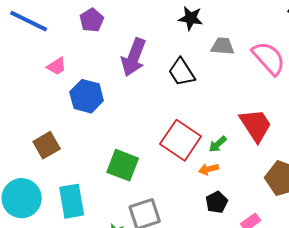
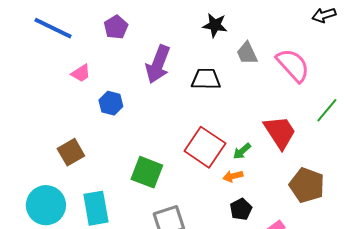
gray trapezoid: (223, 46) -> (247, 53), turned -120
black trapezoid: (182, 72) -> (206, 79), turned 124
blue hexagon: (87, 96) -> (111, 103), size x0.7

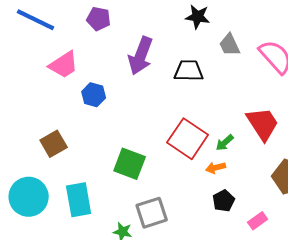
purple pentagon: (116, 27) -> (99, 19), turned -30
pink trapezoid: (81, 73) -> (64, 65), size x1.5

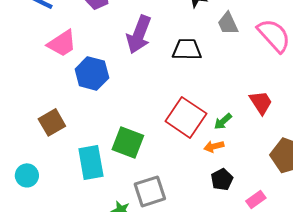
blue hexagon: (94, 95) -> (92, 73), size x1.4
red trapezoid: (263, 124) -> (261, 102), size x0.7
cyan circle: (29, 197) -> (27, 175), size x0.6
cyan rectangle: (79, 200) -> (91, 162), moved

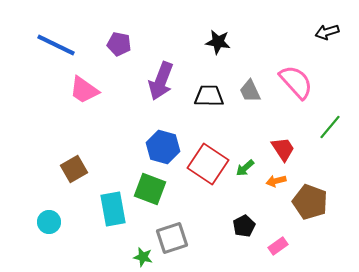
gray trapezoid: (228, 23) -> (250, 91), moved
pink trapezoid: (62, 43) -> (84, 90), turned 68
blue hexagon: (92, 73) -> (163, 147), moved
orange arrow: (214, 146) -> (276, 181), moved

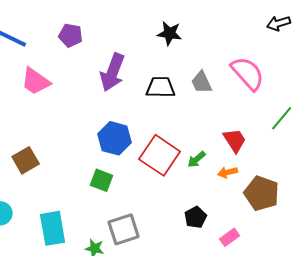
green square: (150, 189) -> (102, 180), size x0.7
cyan rectangle: (113, 209) -> (53, 228), moved

